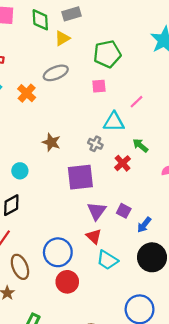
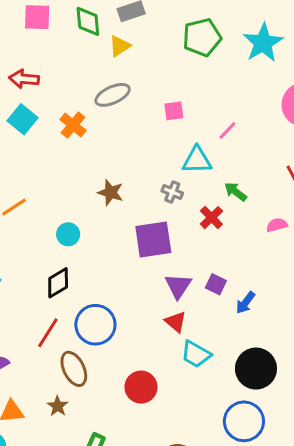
green pentagon: (107, 54) -> (202, 37), moved
blue circle: (58, 252) -> (95, 325), moved
black circle: (152, 257) -> (256, 369), moved

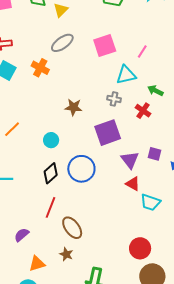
pink square: (174, 111) -> (105, 46), size x1.6
blue circle: (95, 325) -> (81, 169), moved
red circle: (141, 387) -> (140, 248), moved

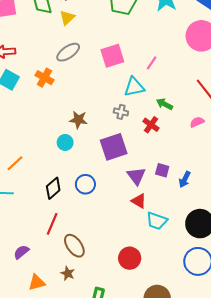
orange line: (12, 129) -> (15, 163), moved
cyan circle: (51, 140) -> (65, 142), moved
blue circle: (81, 169) -> (85, 184), size x0.7
red circle: (140, 248) -> (130, 258), moved

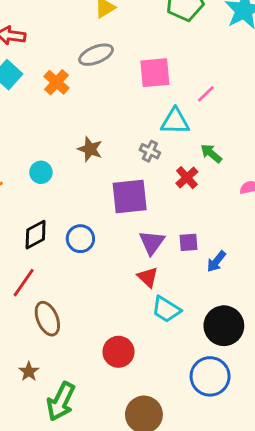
cyan circle: (65, 142) -> (41, 172), moved
purple square: (162, 170) -> (188, 242), turned -32
brown star: (68, 273) -> (29, 372), moved

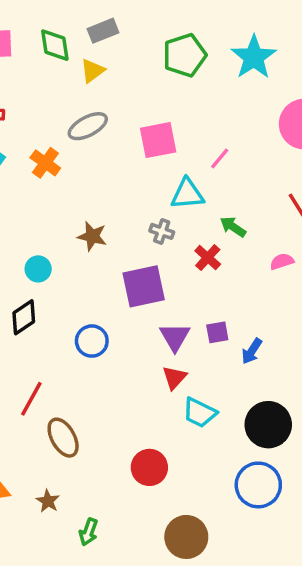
black diamond: (36, 235) -> (24, 317), moved
red triangle: (148, 277) -> (174, 377), turned 35
green arrow: (61, 401) -> (89, 532), size x0.6

